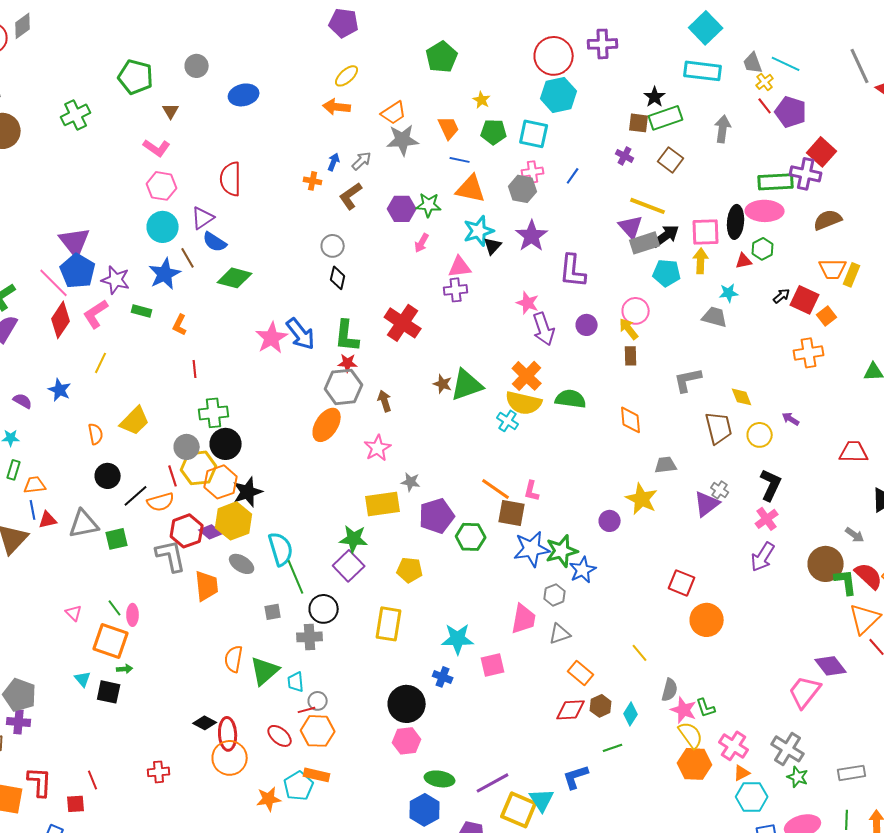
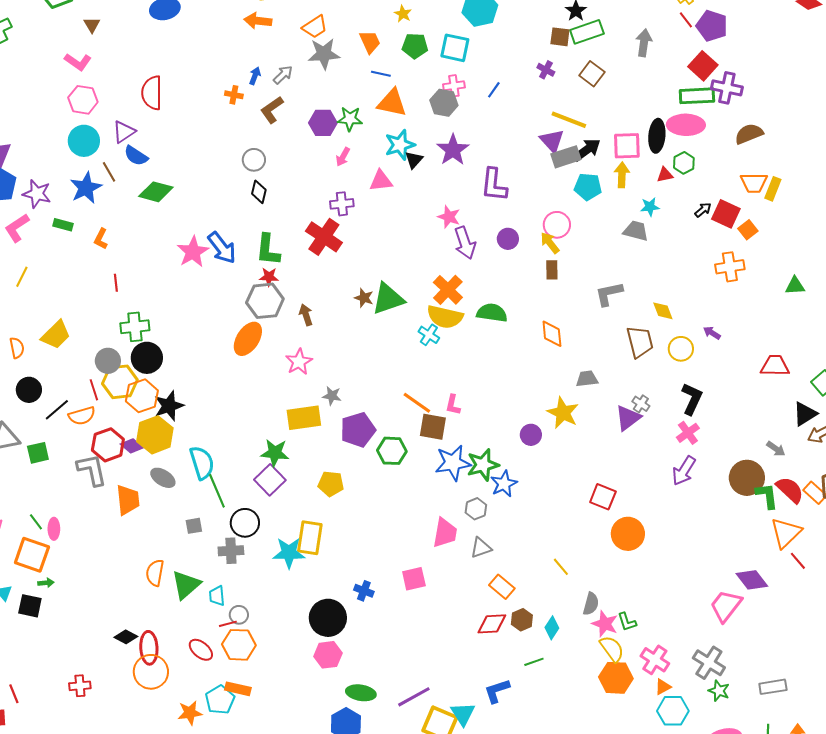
red square: (822, 152) -> (703, 66), moved
purple cross: (456, 290) -> (342, 204), moved
cyan star: (458, 639) -> (289, 553), moved

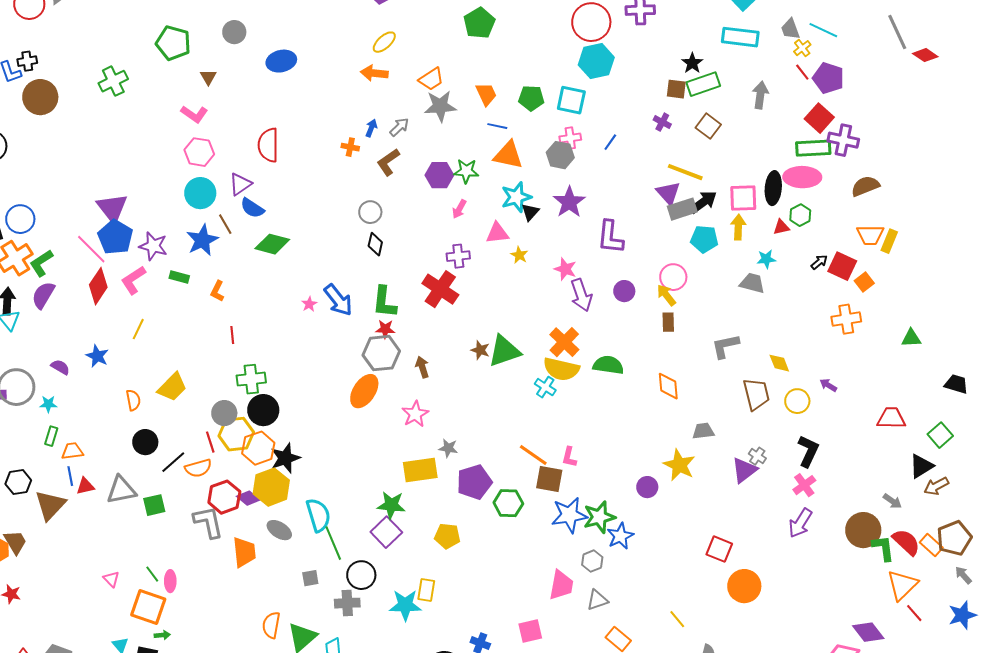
yellow star: (403, 14) -> (519, 255), moved
pink star: (193, 252) -> (309, 304), size x0.5
yellow rectangle: (310, 538) -> (426, 590), size x0.7

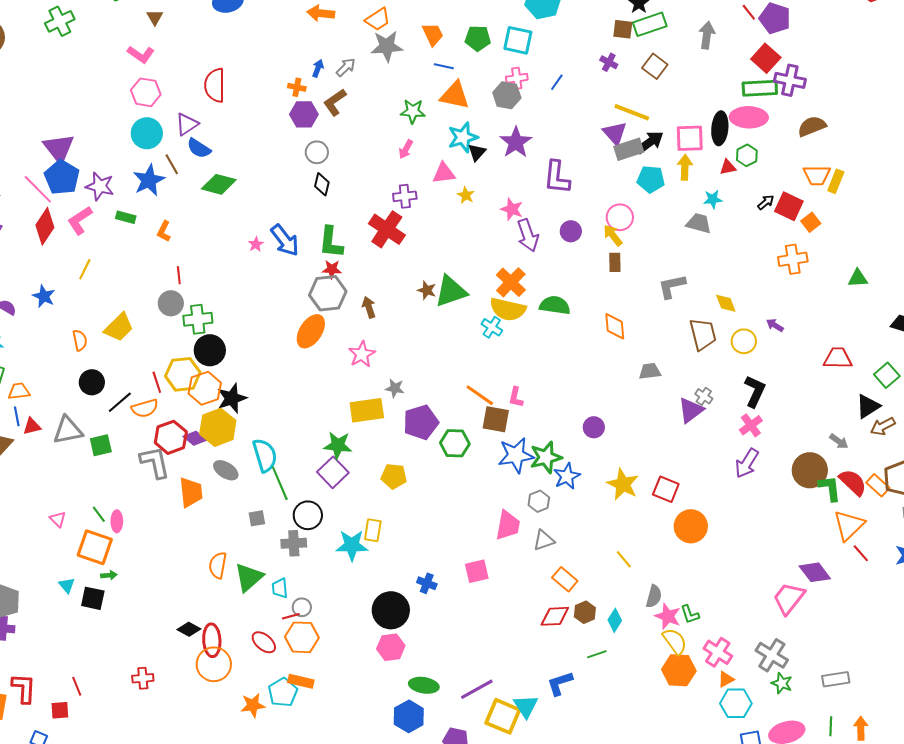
purple hexagon: (439, 175) -> (304, 114), moved
gray circle: (224, 413) -> (171, 303), moved
yellow star: (679, 465) -> (623, 484), moved

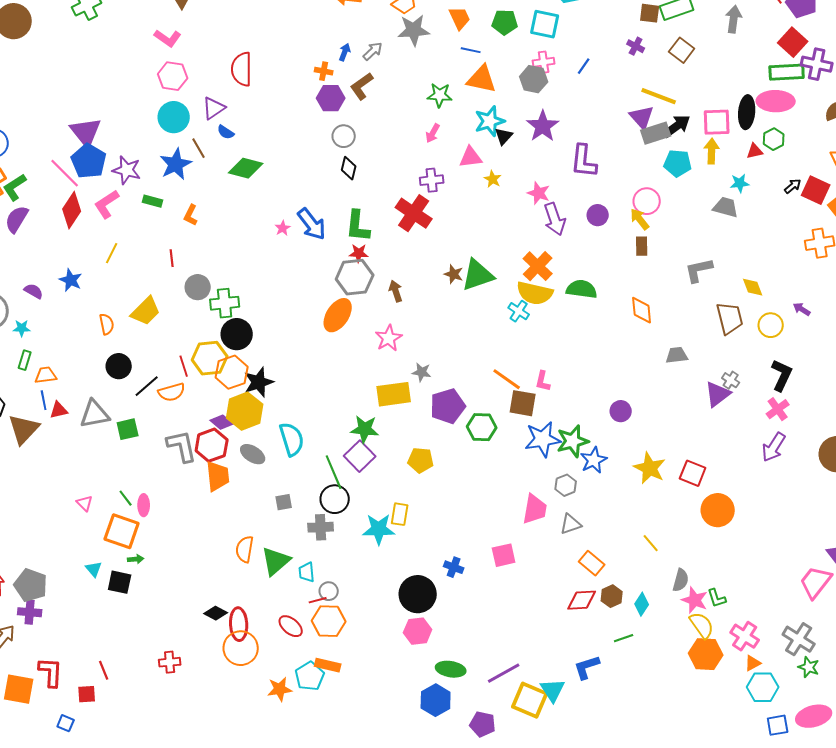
blue semicircle: (199, 148) -> (226, 132), size x0.7
red line: (179, 275) -> (172, 258), moved
red hexagon: (171, 437) -> (212, 445), moved
green line: (280, 483) -> (334, 472), moved

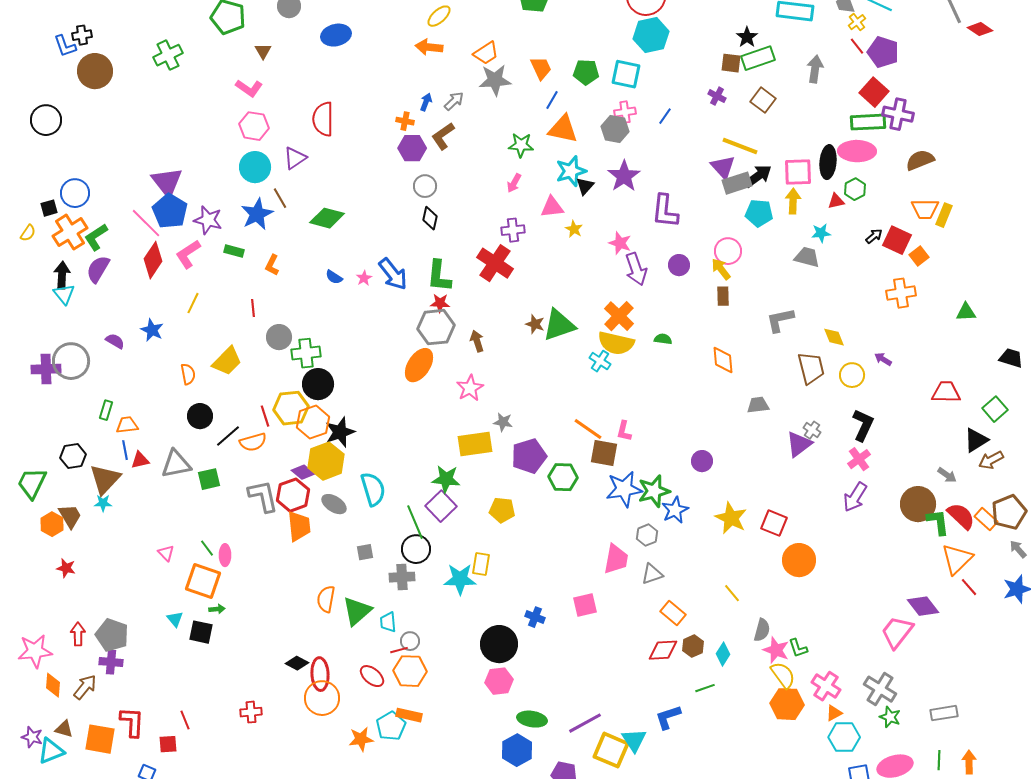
blue line: (471, 50) -> (552, 100), turned -72
blue semicircle: (226, 132) -> (334, 277), moved
green semicircle: (582, 289) -> (663, 339), size x0.6
cyan star: (22, 328) -> (103, 503), moved

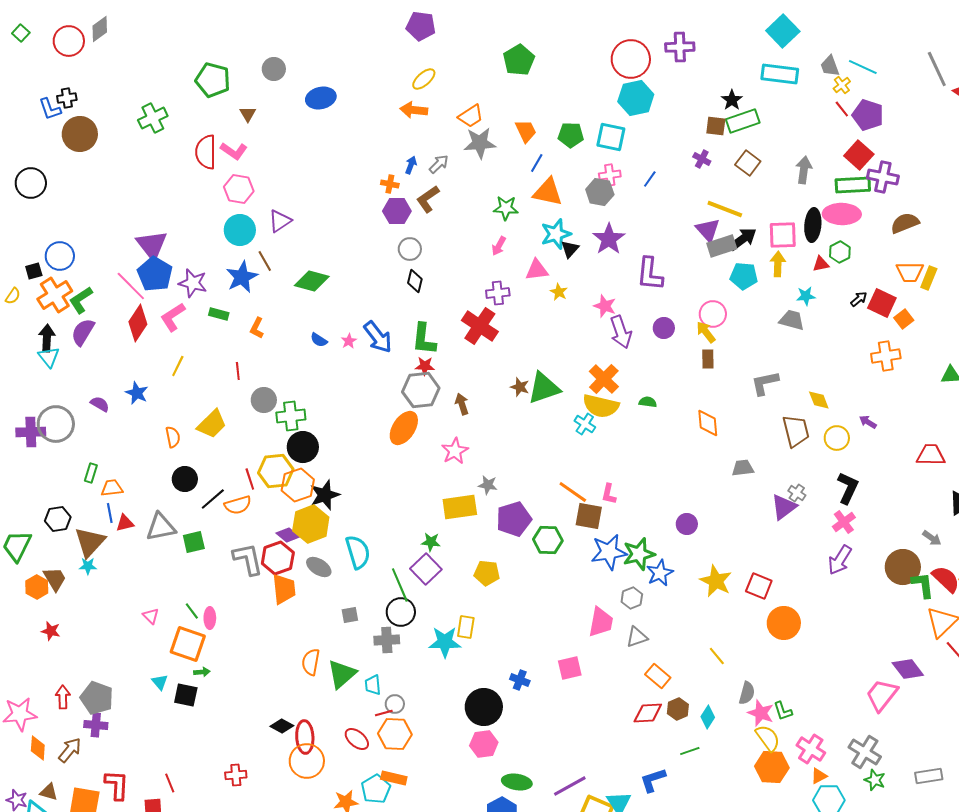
gray arrow: (815, 69) -> (804, 170), moved
red semicircle: (323, 119) -> (206, 152), moved
green star: (446, 479) -> (431, 542), size x0.7

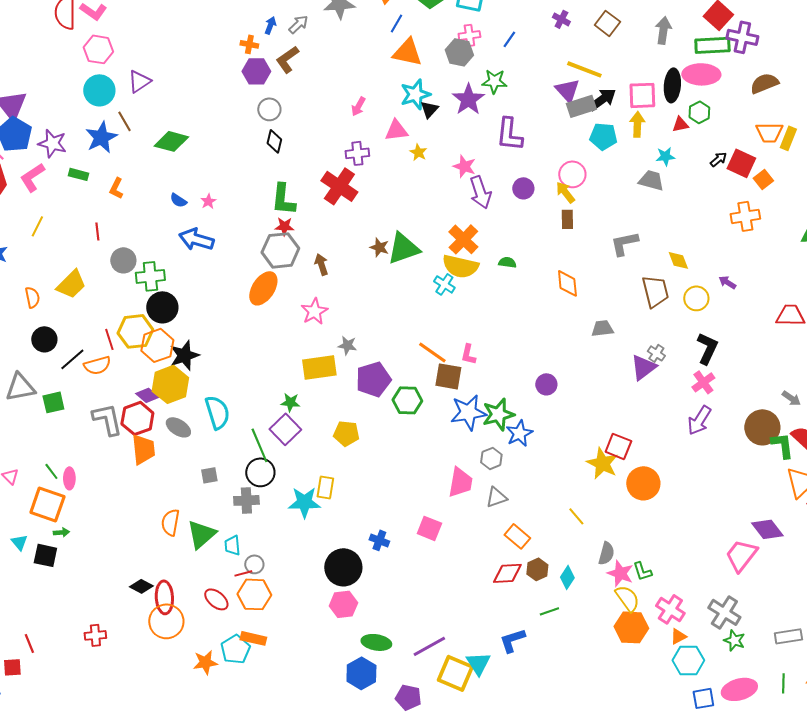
green star: (506, 208) -> (494, 81), moved
blue arrow: (378, 337) -> (196, 239), moved, turned 144
yellow star: (716, 581) -> (602, 463), moved
pink square: (570, 668) -> (429, 528), turned 35

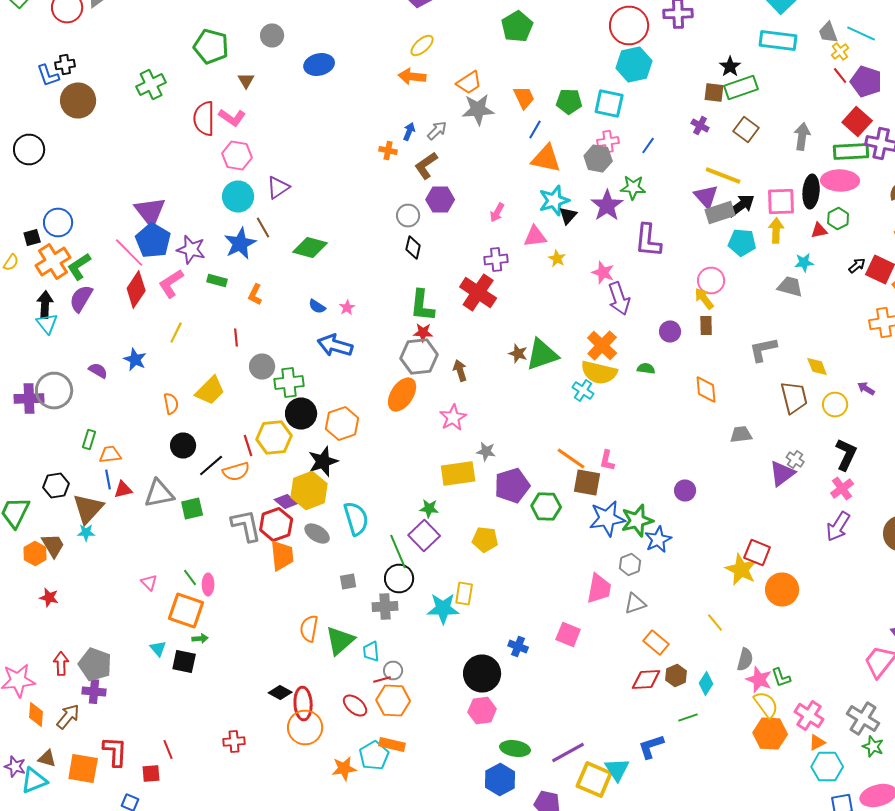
purple hexagon: (256, 71) -> (440, 200), moved
purple circle: (523, 188) -> (670, 332), moved
orange hexagon: (157, 345) -> (342, 424), moved

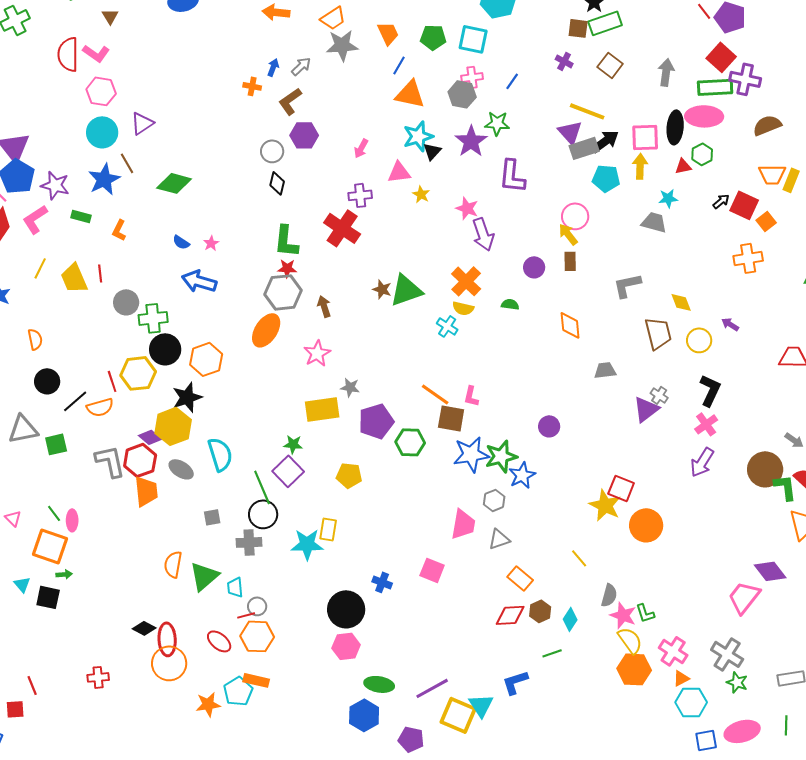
yellow semicircle: (599, 372) -> (463, 308), size x0.6
yellow trapezoid: (210, 390) -> (74, 278), moved, turned 112

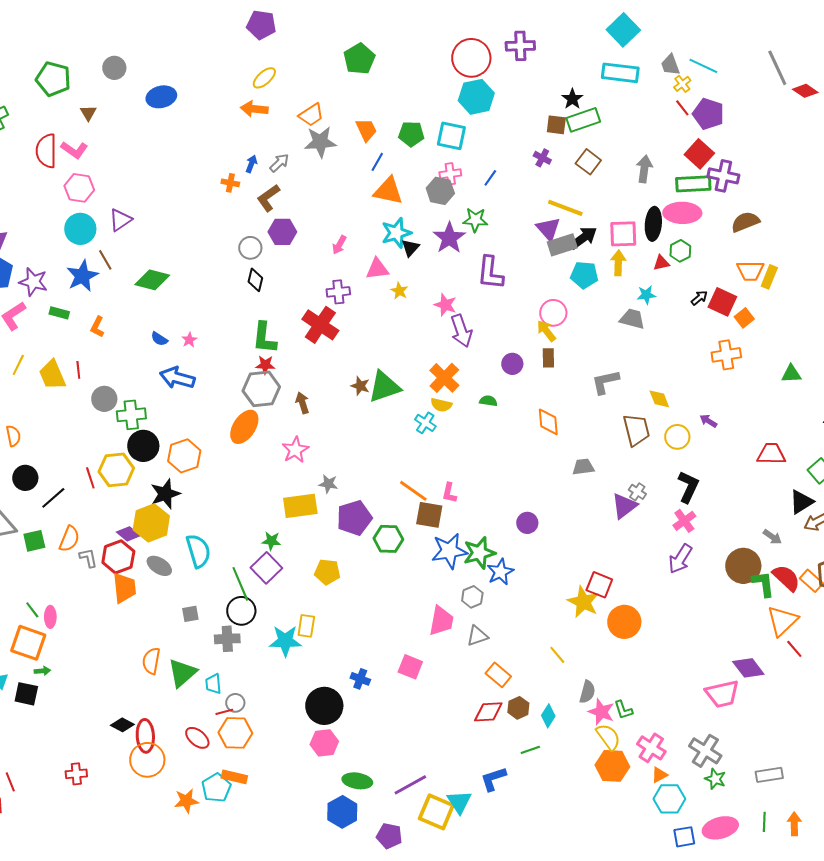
orange semicircle: (100, 407) -> (69, 539), moved, turned -52
gray L-shape: (110, 461) -> (88, 558), size x0.6
pink trapezoid: (744, 597) -> (722, 694), turned -141

